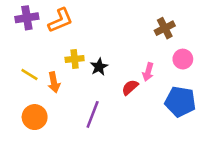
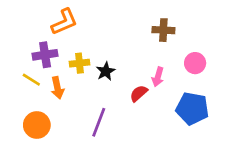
purple cross: (27, 18) -> (45, 55), moved
brown cross: (165, 28) -> (163, 30), moved, turned 30

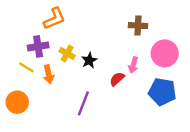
yellow cross: (79, 63) -> (67, 53), turned 35
pink circle: (195, 63) -> (165, 53), size x1.5
orange circle: (37, 125) -> (17, 102), moved

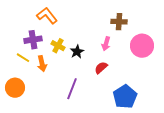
orange L-shape: (54, 19) -> (47, 16), turned -105
pink arrow: (133, 65) -> (106, 44), moved
blue pentagon: (162, 92) -> (125, 97), moved, turned 30

